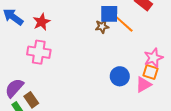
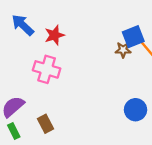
blue square: (109, 14) -> (133, 37), turned -30
brown rectangle: (31, 100) -> (45, 124), moved

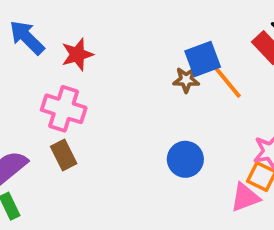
blue circle: (136, 110) -> (185, 159), moved
brown rectangle: (45, 124) -> (64, 155), moved

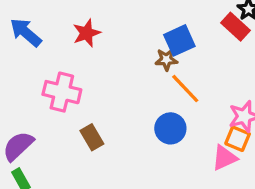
red star: (77, 54) -> (87, 33), moved
orange line: (227, 81) -> (185, 89), moved
brown rectangle: (64, 155) -> (92, 137), moved

